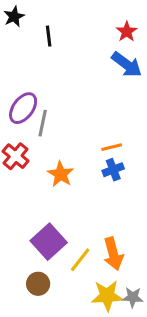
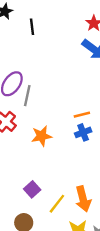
orange star: (61, 174) -> (42, 136), turned 30
purple square: (49, 242) -> (32, 189), size x0.6

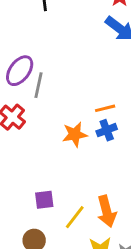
orange star: (42, 136) -> (75, 134), moved
purple square: (32, 189) -> (44, 200), turned 35

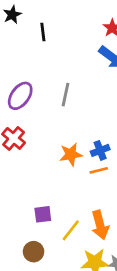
gray line: (38, 85) -> (65, 95), moved
orange line: (105, 108) -> (99, 170), moved

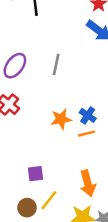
blue cross: (100, 150) -> (88, 115), turned -35
yellow line: (71, 230) -> (49, 200), moved

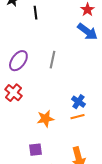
orange star: (61, 119) -> (45, 119), moved

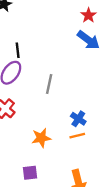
black line: (35, 13) -> (18, 50), moved
gray line: (52, 60) -> (49, 84), moved

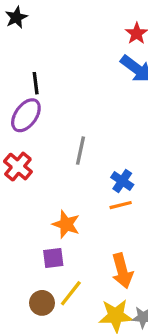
gray line: (49, 84) -> (80, 151), moved
orange star: (41, 138) -> (66, 224), moved, turned 30

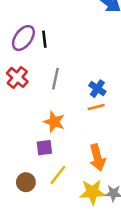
black line: (36, 83) -> (44, 39), moved
gray line: (80, 151) -> (55, 79), moved
brown circle: (42, 303) -> (26, 182), moved

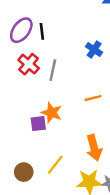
red cross: (17, 77) -> (29, 64), moved
blue cross: (97, 89) -> (94, 50), moved
purple square: (44, 148) -> (38, 124), moved

